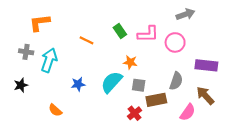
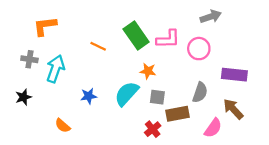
green rectangle: (120, 31) -> (136, 36), size x1.6

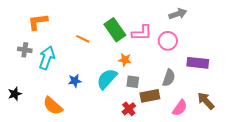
black star: (23, 97) -> (15, 94), moved
brown arrow: (233, 109) -> (206, 101), moved
orange semicircle: (63, 126) -> (53, 106), size x1.5

